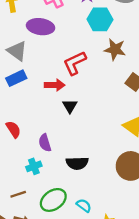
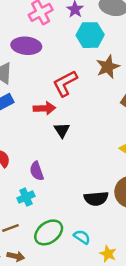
brown star: (115, 49) -> (108, 67), turned -30
black semicircle: (77, 163) -> (96, 199), moved

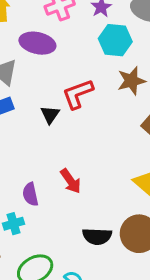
red arrow: (44, 108) -> (71, 181), moved, turned 50
black triangle: (62, 130) -> (50, 115), moved

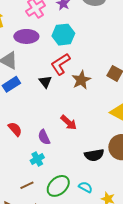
cyan hexagon: (115, 40) -> (63, 35), moved
brown star: (131, 81) -> (81, 80), moved

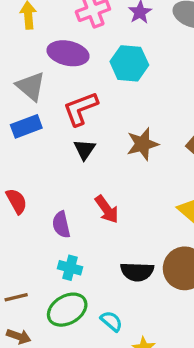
red L-shape: (60, 64) -> (81, 109), moved
black triangle: (45, 82) -> (85, 150), moved
cyan cross: (37, 159) -> (70, 268), moved, turned 32

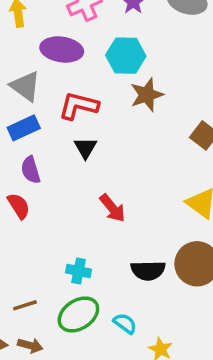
red L-shape: (81, 109) -> (78, 106), turned 39
brown star: (142, 144) -> (147, 95), moved
purple semicircle: (61, 225) -> (31, 170), moved

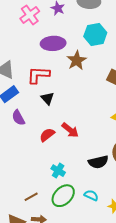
purple ellipse: (62, 49) -> (53, 43), moved
cyan hexagon: (126, 56) -> (95, 34), moved
red semicircle: (19, 206) -> (47, 135), moved, turned -84
cyan cross: (79, 271) -> (58, 171), turned 32

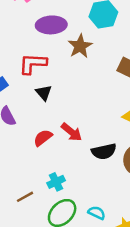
black semicircle: (98, 162) -> (104, 151), moved
cyan cross: (58, 171) -> (56, 182), turned 32
brown line: (31, 197) -> (25, 197), moved

